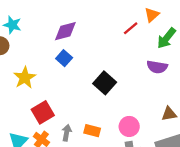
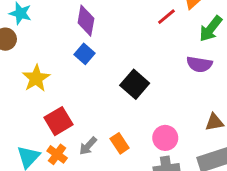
purple diamond: (65, 31) -> (86, 21), turned -65
orange rectangle: (92, 131) -> (120, 143), turned 42
gray arrow: (67, 133) -> (88, 146), turned -147

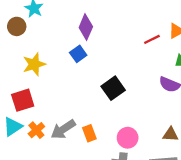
red square: (58, 121) -> (23, 100), moved
gray arrow: (88, 146) -> (63, 129), size x1.5

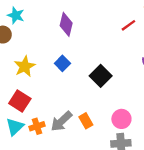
blue square: (78, 54) -> (62, 63), moved
red square: (23, 100) -> (20, 101), turned -30
orange cross: (36, 130) -> (37, 126), turned 32

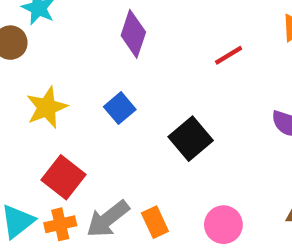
red line: (128, 25) -> (229, 55), moved
red square: (20, 101) -> (63, 177), moved

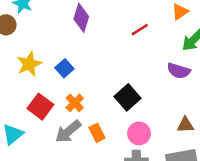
blue square: (120, 108) -> (64, 68), moved
black square: (191, 139) -> (128, 97), moved
orange cross: (60, 224) -> (75, 103), moved, turned -30

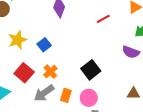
orange rectangle: (97, 133) -> (66, 95), turned 40
pink circle: (139, 133) -> (89, 98), moved

